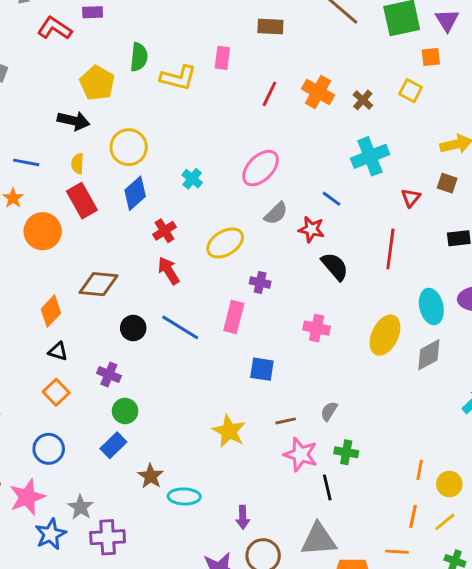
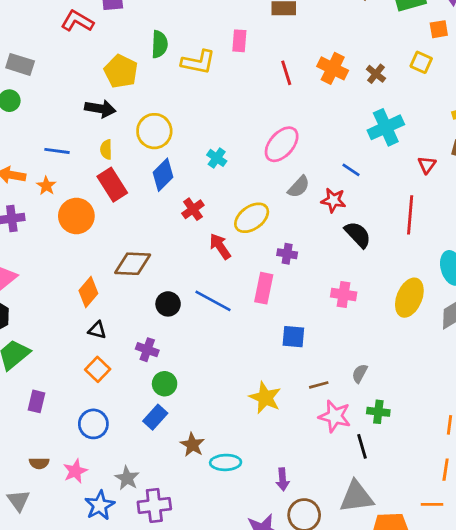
red line: (269, 94) -> (286, 73), turned -40
red arrow: (169, 271) -> (220, 246), moved
pink star: (27, 497) -> (75, 471), size x0.7

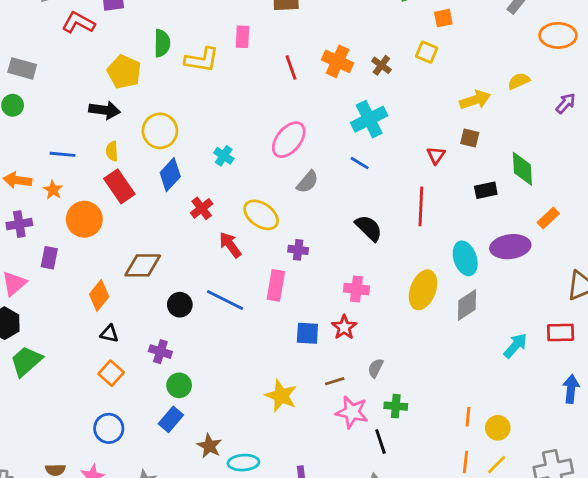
cyan cross: (386, 127) -> (369, 119), moved
red star: (333, 200) -> (344, 327), moved, turned 30
yellow ellipse: (252, 218) -> (261, 215), turned 72
purple rectangle: (36, 401) -> (49, 258), moved

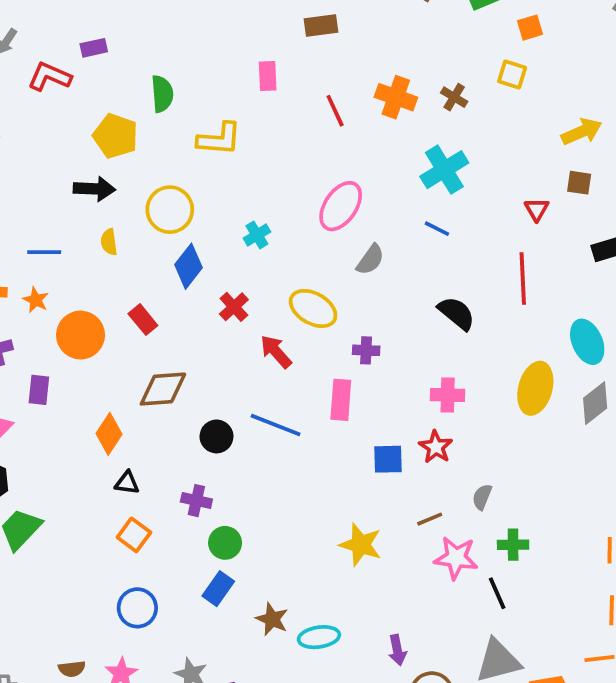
yellow L-shape: (202, 60) -> (219, 139), moved
cyan cross: (224, 156) -> (257, 235), turned 30
red rectangle: (119, 186) -> (143, 320), moved, size x0.7

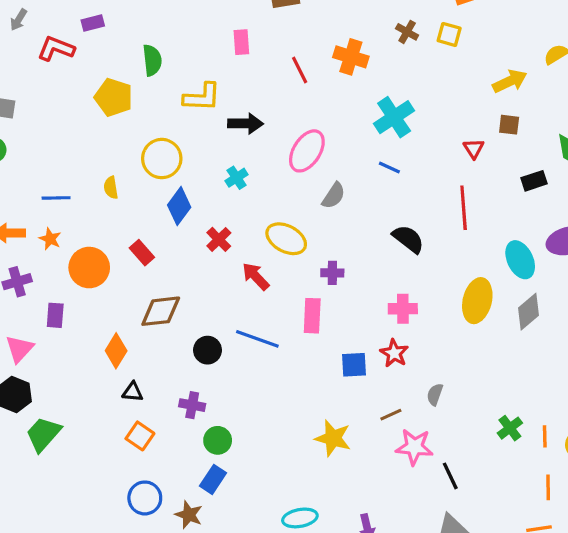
brown cross: (454, 97) -> (407, 32), moved
black arrow: (94, 189) -> (246, 124), moved
green cross: (513, 545) -> (510, 428), moved, turned -35
brown star: (272, 619) -> (189, 515), moved

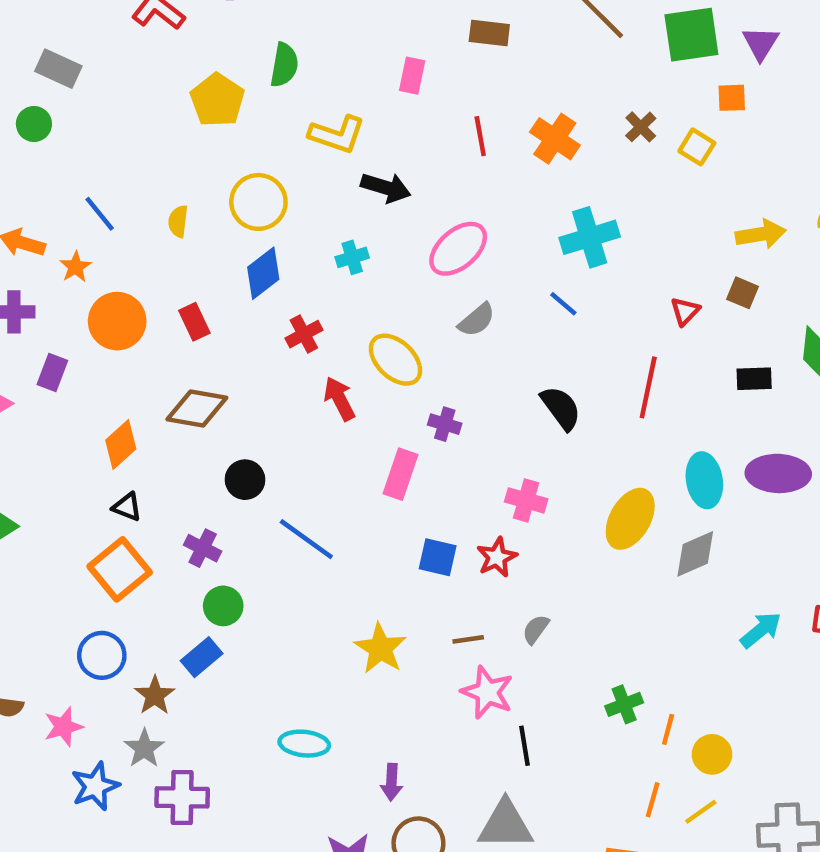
blue line: (56, 198) -> (100, 214), turned 36
blue line: (257, 339) -> (306, 539), moved
orange square: (140, 436) -> (120, 569), size x1.5

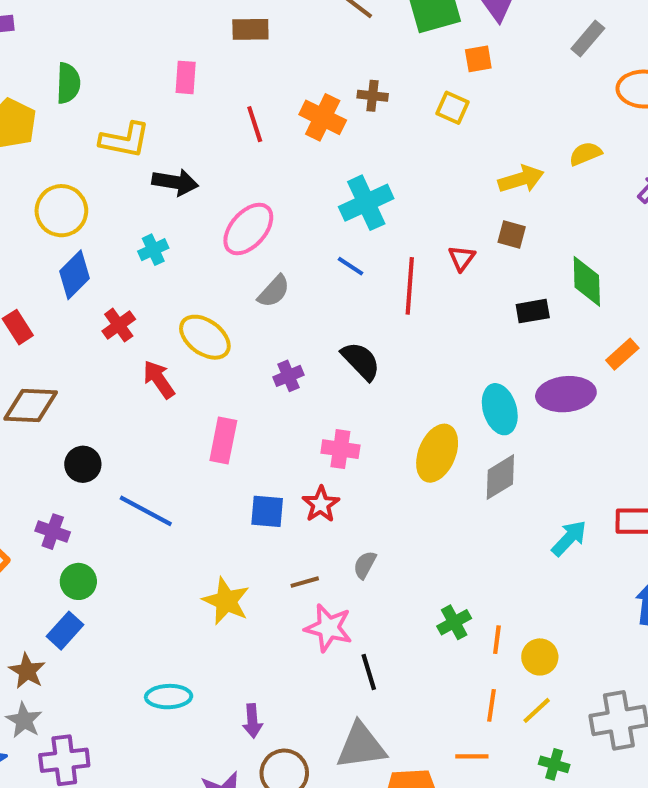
brown cross: (641, 127) -> (373, 96), moved, turned -32
red line: (648, 387) -> (410, 286), moved
purple cross: (445, 424) -> (288, 376), moved, turned -32

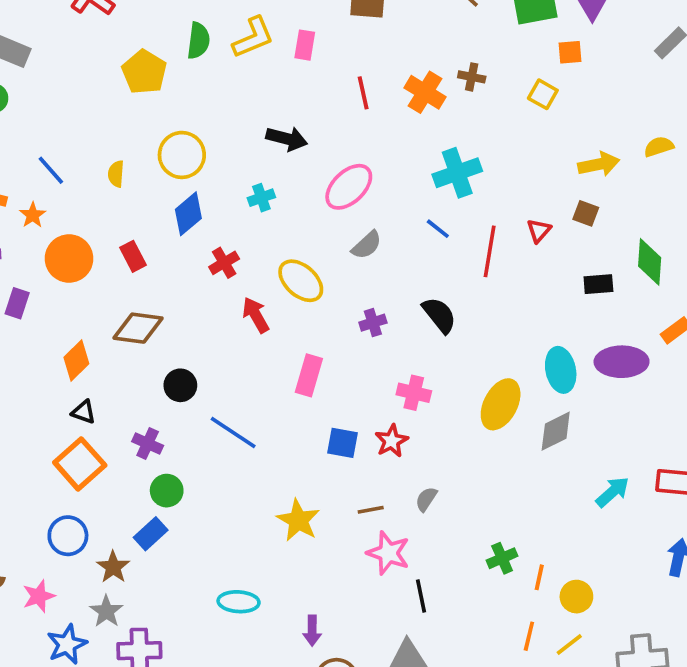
yellow L-shape: (125, 140) -> (253, 37), moved, turned -39

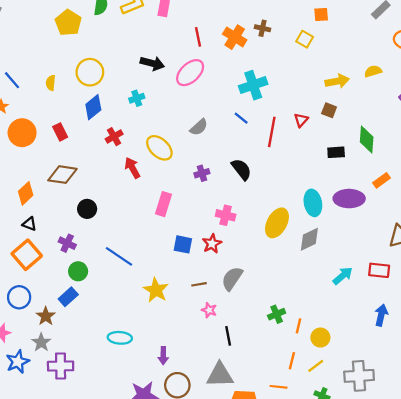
pink ellipse: (349, 187) -> (190, 73), moved
blue line: (233, 432) -> (119, 256), moved
gray semicircle: (426, 499) -> (232, 278), size x1.6
pink star: (388, 553) -> (209, 310), size x0.6

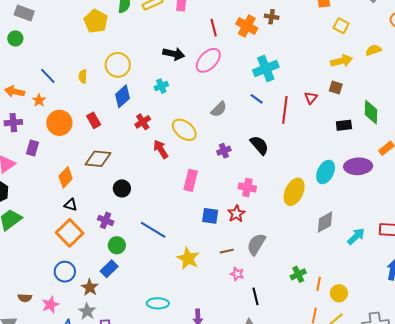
yellow square: (305, 39) -> (341, 26), moved
cyan ellipse: (313, 203) -> (326, 172), turned 40
gray diamond: (309, 239) -> (325, 222), moved

